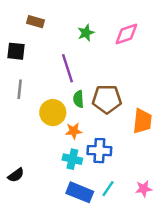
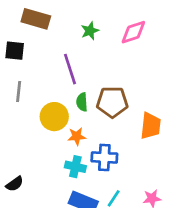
brown rectangle: (36, 22) -> (36, 19), size x1.5

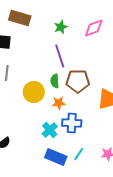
purple line: (70, 69) -> (60, 56), moved
orange star: (77, 136) -> (59, 103), moved
cyan cross: (75, 167) -> (50, 130), turned 35

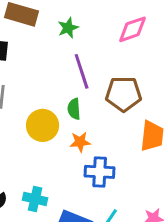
green star: (61, 27) -> (68, 28), moved
brown pentagon: (78, 81) -> (124, 94), moved
cyan cross: (50, 130) -> (35, 199), moved, turned -35

